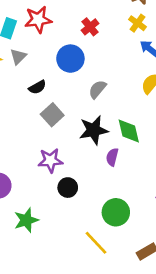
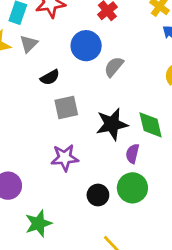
gray semicircle: (97, 89) -> (114, 67), moved
gray square: (52, 115) -> (66, 107), turned 30
black circle: (68, 188) -> (98, 195), moved
green circle: (116, 212) -> (132, 188), moved

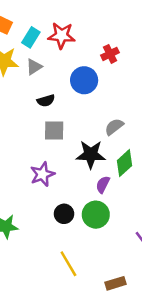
gray semicircle: (114, 67) -> (114, 127), moved
green diamond: (151, 125) -> (125, 163), turned 48
purple star: (65, 158) -> (42, 174), turned -30

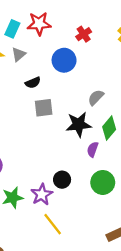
purple star: (42, 174) -> (42, 195), moved
green circle: (96, 215) -> (103, 182), moved
yellow line: (68, 264) -> (53, 224), moved

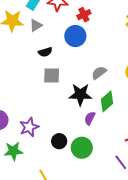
red cross: (84, 34) -> (84, 15), moved
green circle: (103, 182) -> (82, 148), moved
purple star: (42, 195) -> (29, 127), moved

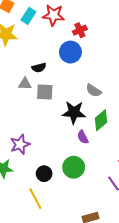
gray triangle: (36, 25) -> (25, 84), moved, turned 32
gray semicircle: (99, 73) -> (94, 91), turned -112
purple semicircle: (90, 118) -> (83, 137), turned -56
black circle: (59, 141) -> (44, 174), moved

